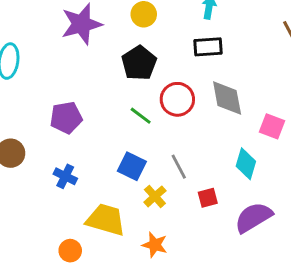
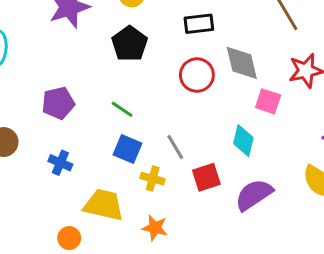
gray diamond: (227, 98) -> (242, 63), moved
red circle: (177, 99) -> (197, 75), moved
green line: (141, 116) -> (122, 109), moved
yellow cross: (155, 196) -> (153, 179), turned -30
red square: (208, 198) -> (206, 177), size x1.4

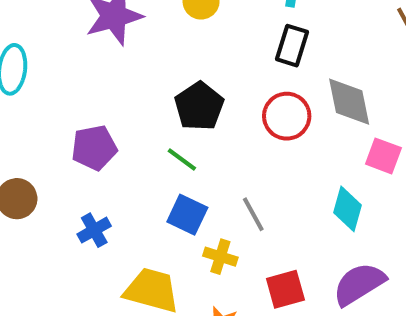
black rectangle: (199, 24) -> (292, 46), turned -68
black pentagon: (130, 44) -> (199, 106), moved
blue cross: (60, 163) -> (94, 230), turned 35
red square: (206, 177) -> (285, 289), moved

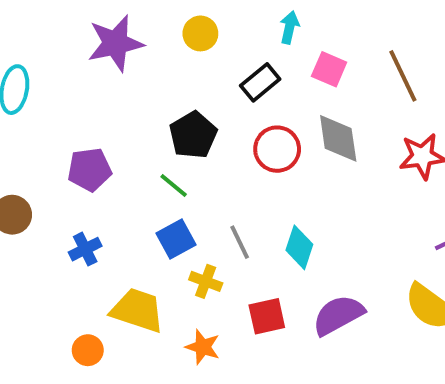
black rectangle: (292, 46) -> (260, 82), moved, turned 30
pink square: (383, 156) -> (329, 69), moved
cyan diamond: (347, 209) -> (299, 247), moved
blue square: (187, 215) -> (176, 239), turned 33

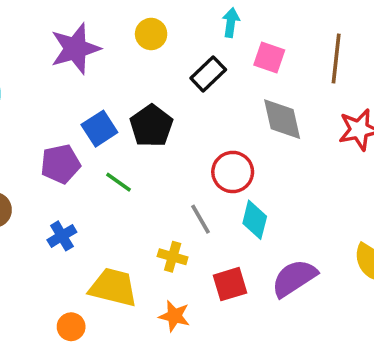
brown line: (403, 76) -> (336, 58), turned 36
red circle: (277, 149) -> (233, 172), moved
green line: (174, 186) -> (119, 182), moved
blue square: (176, 239) -> (99, 129), moved

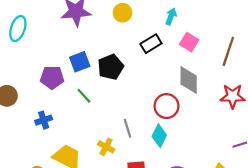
red circle: (233, 172) -> (167, 106), moved

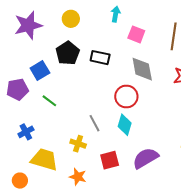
black rectangle: (151, 44) -> (100, 58), moved, turned 54
black pentagon: (111, 67) -> (68, 53), moved
blue cross: (44, 120) -> (26, 132), moved

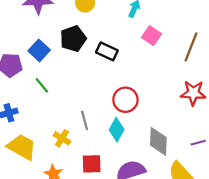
gray diamond: (142, 69) -> (158, 141), moved
blue square: (40, 70) -> (39, 50), turned -30

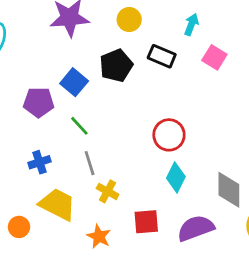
black rectangle: (107, 51) -> (162, 56), moved
red circle: (125, 100) -> (169, 135), moved
gray line: (85, 120) -> (90, 163), moved

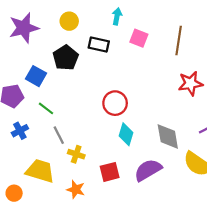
blue cross: (39, 162) -> (20, 131), moved

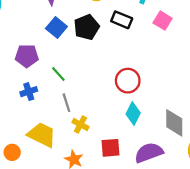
blue square: (36, 76) -> (56, 28), moved

